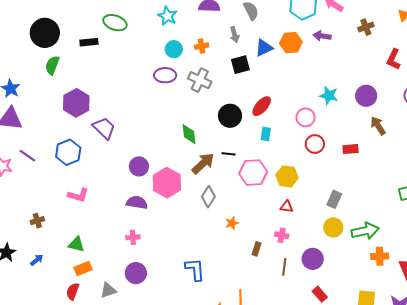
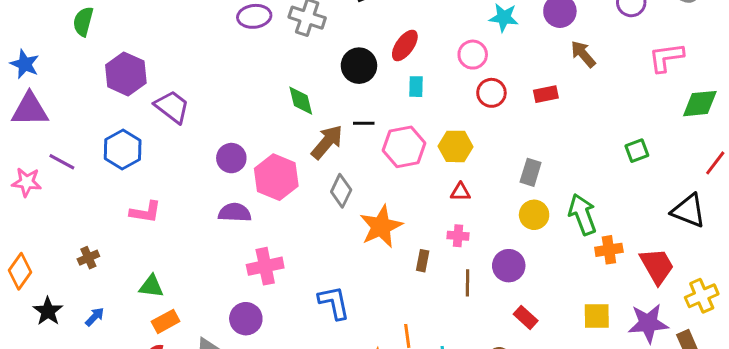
orange star: (232, 223) -> (381, 226), size x2.0
green arrow: (365, 231) -> (582, 214), turned -92
pink cross: (133, 237) -> (265, 266), moved, size x1.6

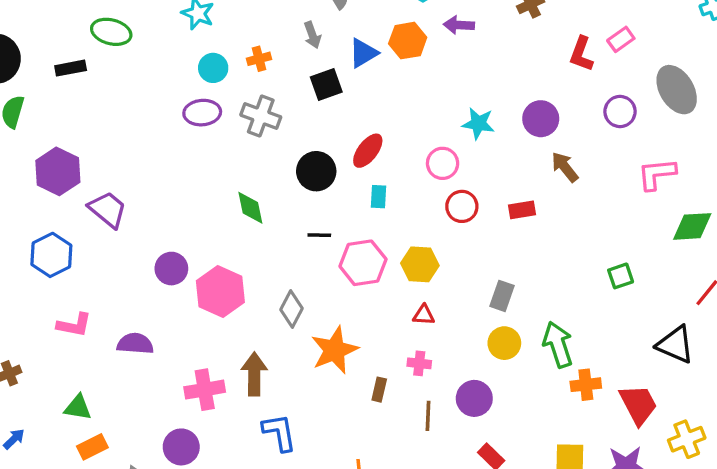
brown arrow: (327, 142) -> (254, 374), moved, turned -42
purple semicircle: (235, 213) -> (135, 344), moved

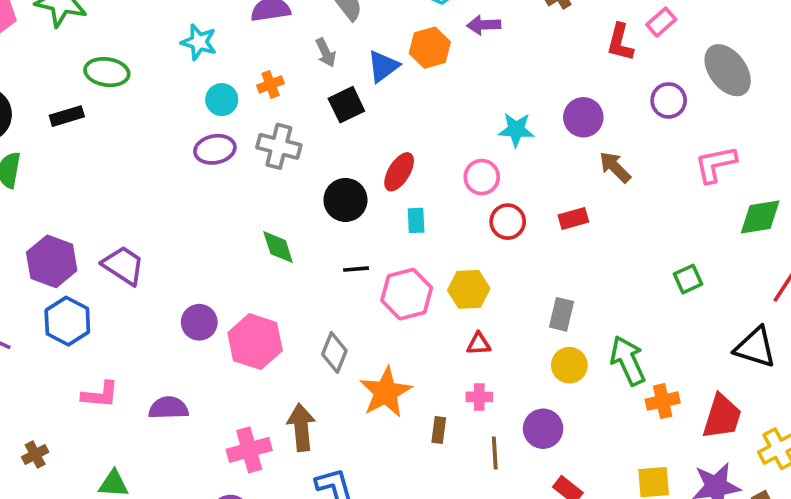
purple hexagon: (58, 171) -> (52, 261), moved
red trapezoid: (638, 405) -> (722, 417), turned 51

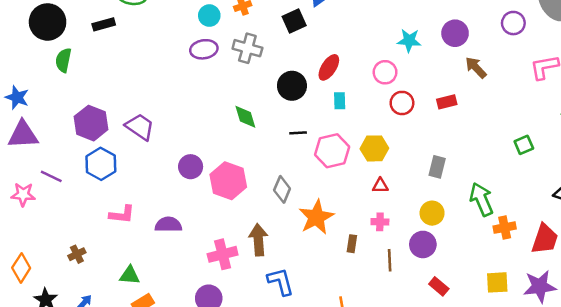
yellow circle: (569, 365) -> (432, 213), moved

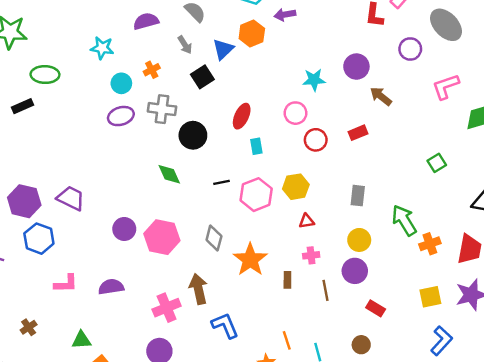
black circle: (292, 86) -> (193, 135), moved

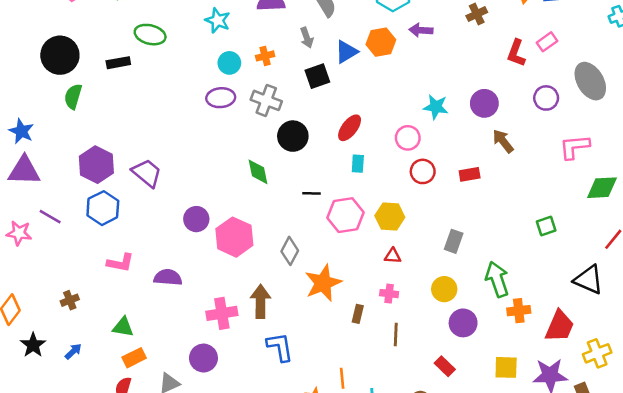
purple circle: (355, 271) -> (463, 323), moved

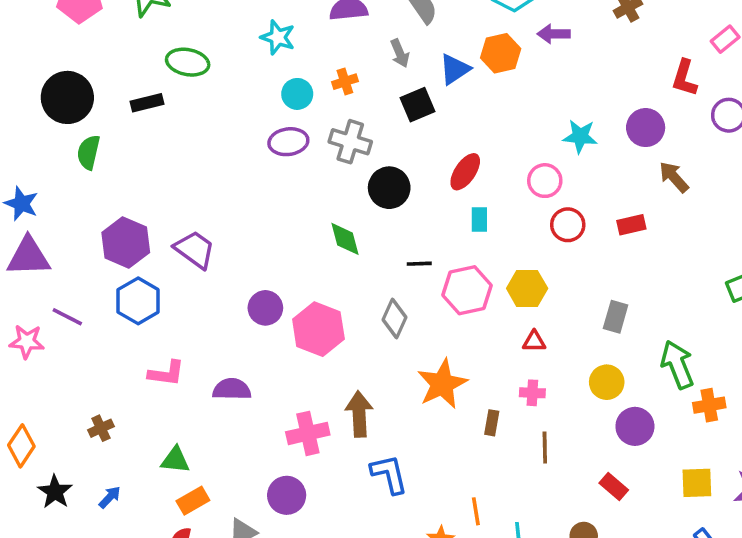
red L-shape: (516, 53) -> (684, 78), moved
gray diamond: (290, 251) -> (394, 319), moved

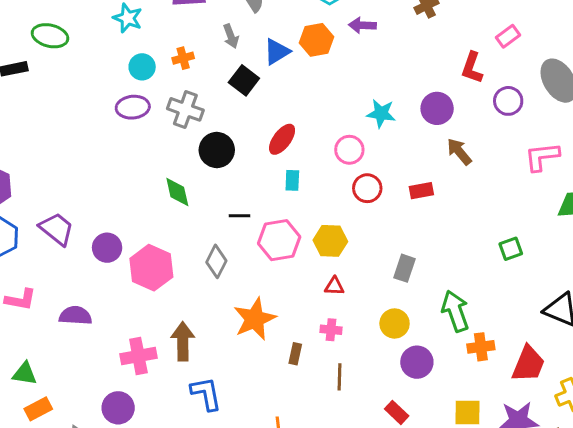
black square: (417, 105) -> (244, 80), turned -32
purple trapezoid: (195, 250) -> (57, 229), moved

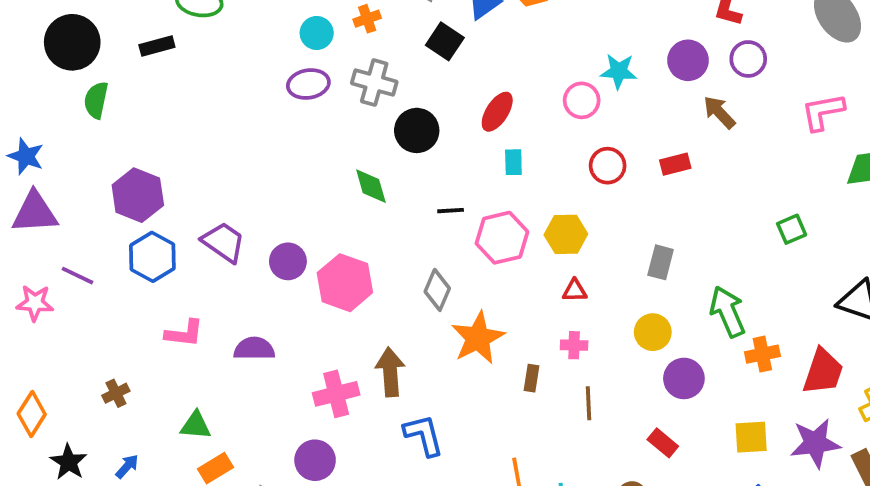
purple circle: (508, 101) -> (748, 59), moved
pink circle: (349, 150) -> (582, 100), moved
gray diamond: (216, 261) -> (437, 290), moved

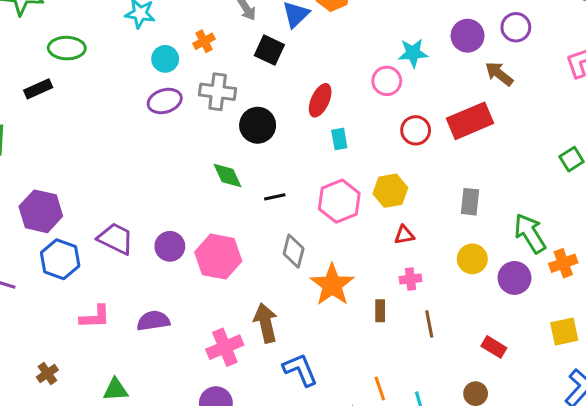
red rectangle: (675, 164) -> (470, 121), size x1.8
black line: (451, 211) -> (275, 197), moved
purple circle: (684, 378) -> (514, 278), moved

